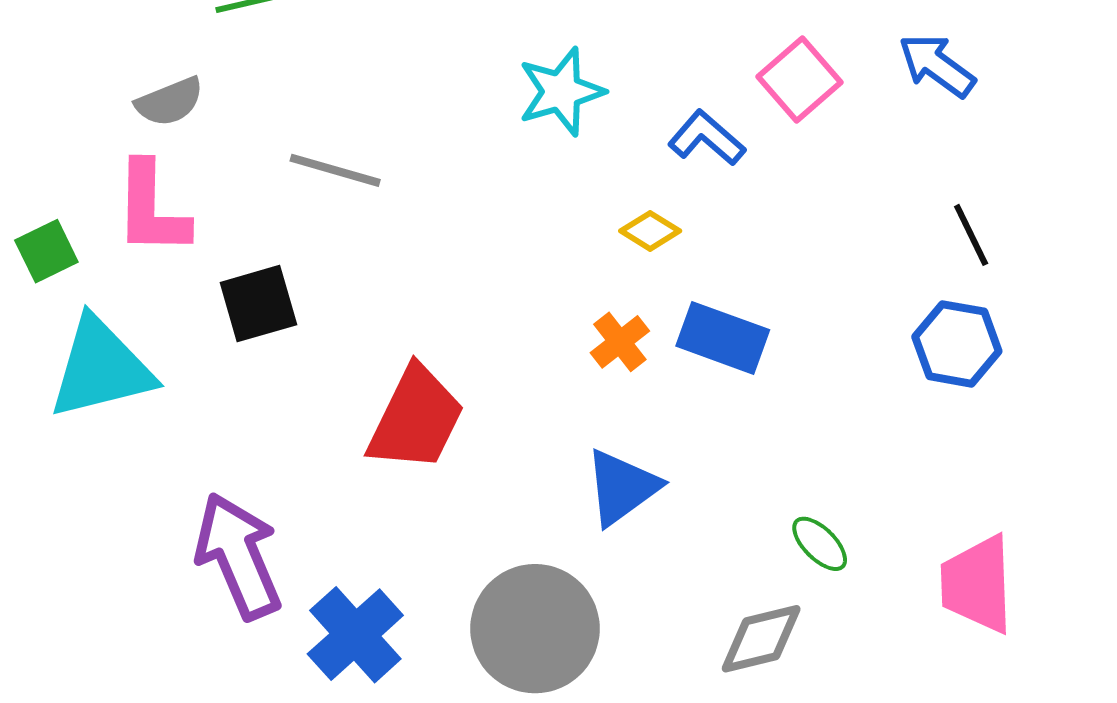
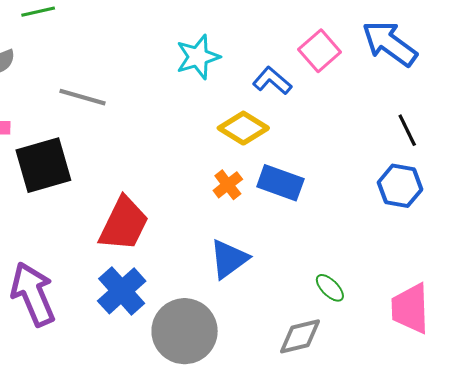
blue arrow: (937, 65) -> (390, 44), size x1.4
yellow diamond: (650, 231) -> (243, 128), size x1.6
black square: (258, 304) -> (43, 165), size x1.4
blue cross: (355, 635) -> (122, 291), moved

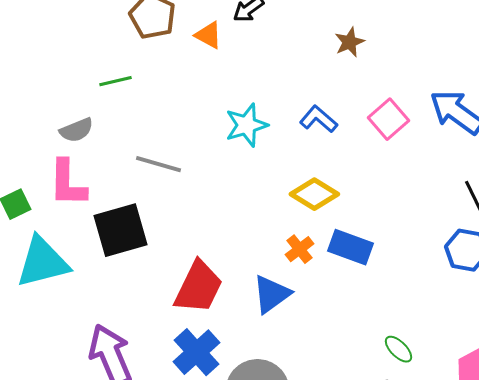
cyan star: (198, 57) -> (246, 125), moved
blue L-shape: (272, 81) -> (318, 119), moved
blue triangle: (229, 259) -> (271, 294), moved

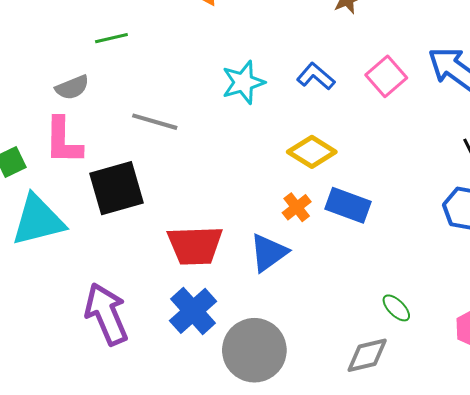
red trapezoid: (198, 287) -> (195, 246), turned 62

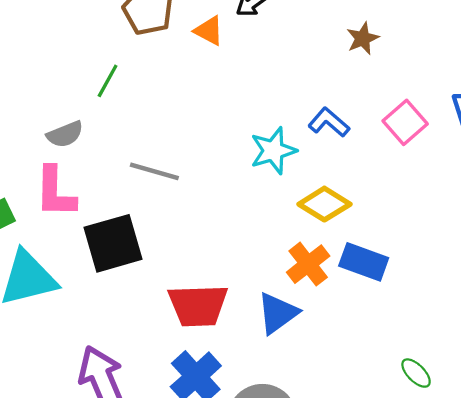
green line: (111, 38) -> (108, 81), turned -48
cyan star: (243, 82) -> (273, 151), moved
orange cross: (297, 207) -> (308, 264), size x1.4

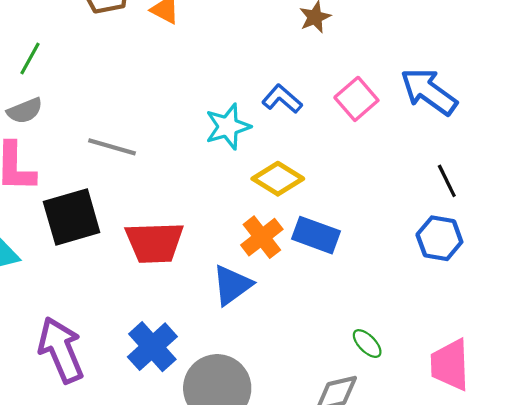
green line: (108, 81) -> (30, 59), moved
red trapezoid: (198, 305) -> (154, 243), moved

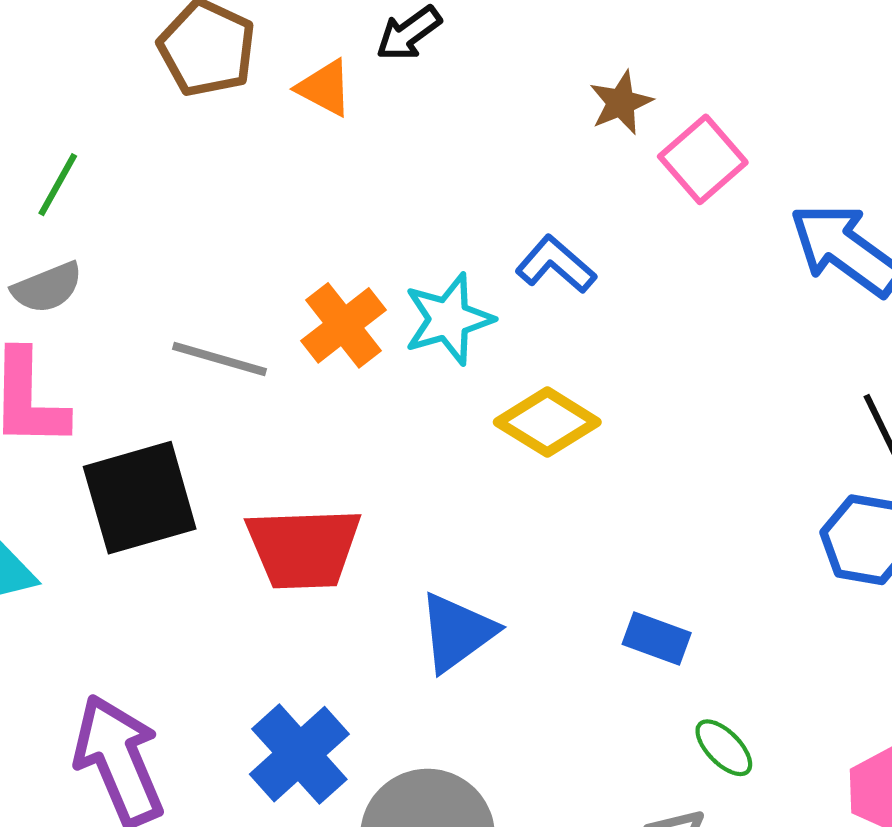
pink square: (356, 99) -> (703, 159), moved
blue rectangle: (316, 235) -> (657, 638), moved, size x0.7
orange cross: (262, 237) -> (343, 325), moved

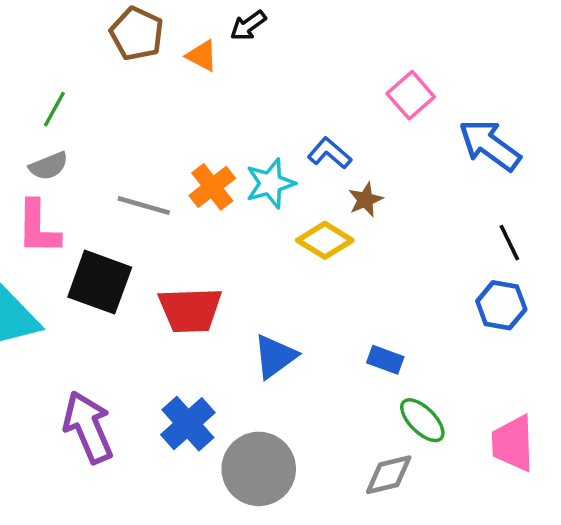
brown star: (621, 103) -> (365, 200), moved
black square: (140, 498) -> (100, 282), turned 36
green ellipse: (724, 748) -> (422, 420), size x1.4

